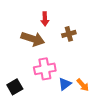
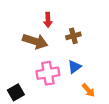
blue triangle: (65, 84) -> (75, 67), moved

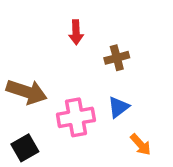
brown arrow: (35, 41) -> (27, 92), moved

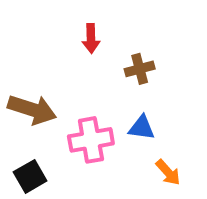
blue triangle: (118, 107) -> (142, 128), turned 45

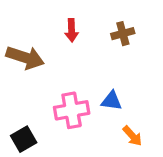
brown cross: (140, 69) -> (123, 34), moved
brown arrow: (32, 109) -> (25, 58), moved

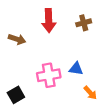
red arrow: (72, 30) -> (49, 21), size x1.5
brown arrow: (25, 58) -> (17, 39), size x0.7

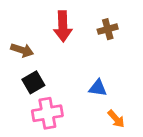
pink cross: (49, 75) -> (47, 113), moved
black square: (16, 95) -> (33, 82), moved

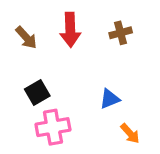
brown arrow: (22, 50) -> (26, 38), moved, turned 30
blue triangle: (98, 88) -> (110, 99), turned -30

